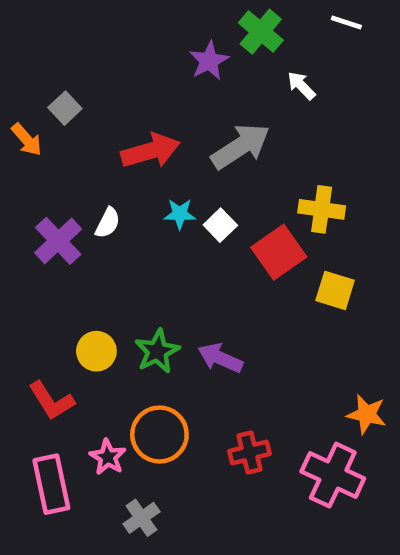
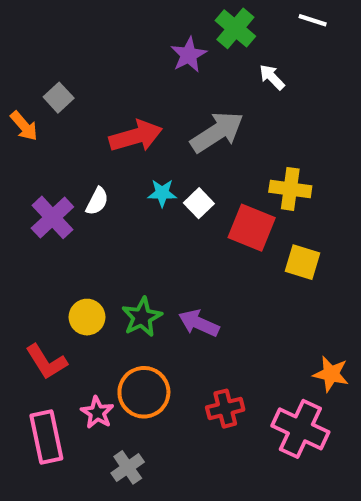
red square: (279, 252) -> (252, 228), turned -33

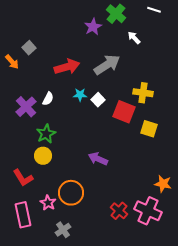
green star: (142, 317) -> (46, 134), moved
red cross: (225, 409) -> (119, 211), moved, turned -36

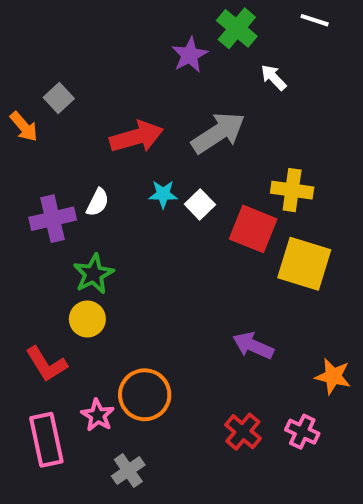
purple cross: (26, 107) -> (53, 219), turned 30
yellow square: (149, 129) -> (304, 264), size x1.5
purple arrow: (98, 159) -> (253, 346), moved
pink cross: (148, 211) -> (302, 432), size x0.6

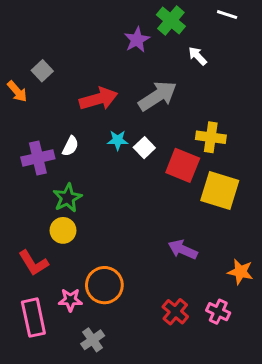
pink star: (98, 415) -> (70, 300), turned -30

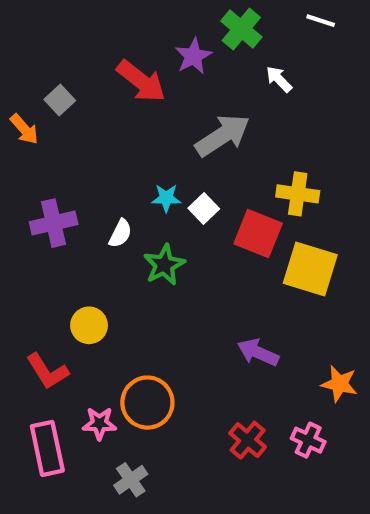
red arrow: (98, 99) -> (141, 81), moved, turned 54
white semicircle: (70, 146) -> (120, 234), moved
green star: (67, 198) -> (164, 265), moved

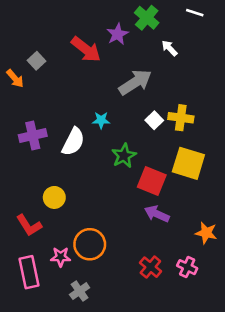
white square: (204, 208) -> (154, 120), moved
white semicircle: (120, 234) -> (73, 142), size x1.6
red square: (258, 234) -> (152, 181), moved
green star: (164, 265) -> (124, 156), moved

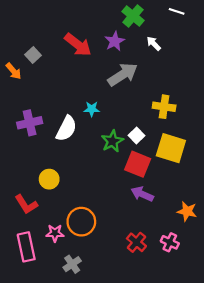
purple star: (118, 34) -> (115, 41), moved
white square: (154, 120) -> (136, 135), moved

